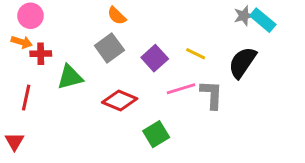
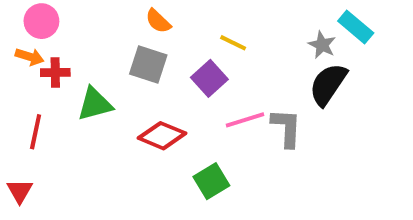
gray star: (244, 16) -> (322, 45), moved, turned -30
gray square: (109, 48) -> (148, 65), turned -36
yellow line: (196, 54) -> (233, 43), moved

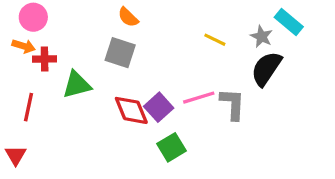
yellow line: (233, 43) -> (215, 40), moved
purple square: (209, 78) -> (159, 107), moved
red diamond: (162, 136) -> (131, 110), turned 45

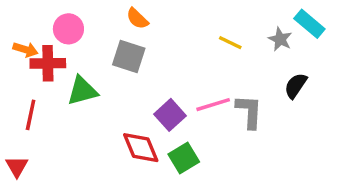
pink circle: (33, 17) -> (68, 29), moved
red cross: (45, 59) -> (48, 63), size x1.4
black semicircle: (266, 69) -> (296, 86), moved, size x0.7
red diamond: (131, 110) -> (141, 148), moved

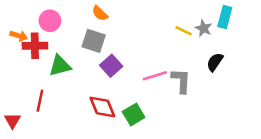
cyan rectangle: (309, 24) -> (225, 17), turned 65
yellow line: (230, 43) -> (184, 31), moved
red line: (31, 115) -> (40, 101), moved
purple square: (170, 115) -> (111, 66), moved

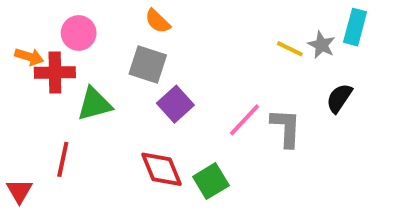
pink line: (155, 76) -> (244, 120), turned -30

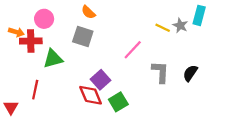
black semicircle: (339, 98) -> (190, 73), moved
purple square: (175, 104) -> (101, 80), moved
pink line: (244, 120) -> (133, 50), moved

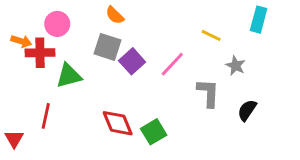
gray star: (180, 25) -> (236, 66), moved
black semicircle: (190, 73) -> (247, 110), moved
purple square: (101, 80) -> (132, 61), moved

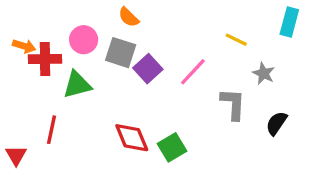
pink circle: (57, 24) -> (84, 40), moved

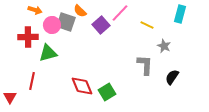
orange arrow: (24, 46) -> (35, 10), moved
gray square: (121, 53) -> (66, 22), moved
purple square: (148, 69) -> (101, 25), moved
pink line: (193, 72) -> (120, 13), moved

